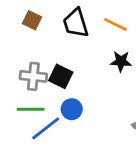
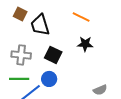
black trapezoid: (76, 23) -> (40, 25), moved
black square: (61, 76) -> (53, 55), moved

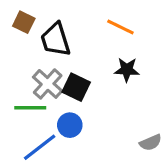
gray cross: (21, 55) -> (48, 84), moved, turned 36
green line: (19, 79) -> (30, 108), moved

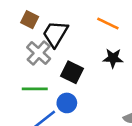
black trapezoid: (56, 40) -> (55, 34), turned 48
gray cross: (48, 84) -> (39, 53), moved

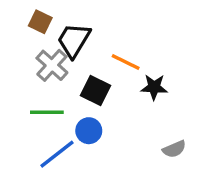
orange line: (108, 23) -> (126, 62), moved
black star: (113, 58) -> (154, 87), moved

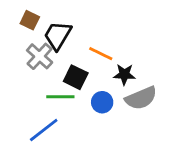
green line: (47, 112) -> (60, 97), moved
blue circle: (89, 131) -> (102, 102), moved
gray semicircle: (174, 149) -> (141, 98), moved, size x1.6

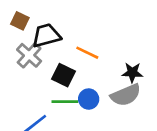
black trapezoid: (58, 35) -> (46, 35), turned 44
black star: (124, 74) -> (132, 73), moved
green line: (60, 97) -> (65, 102), moved

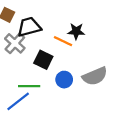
black star: (132, 73) -> (76, 31), moved
green line: (65, 102) -> (29, 86), moved

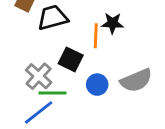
orange line: (63, 41) -> (96, 36), turned 66
gray cross: (15, 43) -> (39, 76), moved

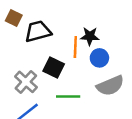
blue circle: (97, 85) -> (99, 58), moved
green line: (53, 93) -> (68, 96), moved

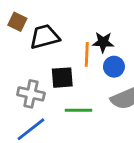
black square: (54, 68) -> (62, 78), turned -30
gray cross: (26, 82) -> (31, 94), turned -30

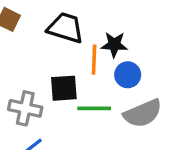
black trapezoid: (45, 37) -> (66, 28), moved, turned 32
green line: (79, 110) -> (94, 108), moved

